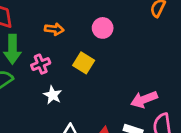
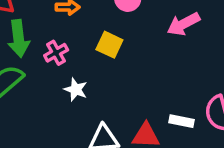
pink arrow: (144, 99) -> (183, 24), moved

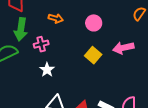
yellow square: (109, 45) -> (93, 55), moved

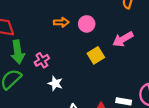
orange arrow: (56, 18) -> (61, 22), moved
yellow square: (93, 55) -> (96, 55), turned 35

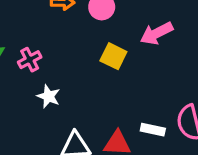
yellow square: (96, 55) -> (113, 56), turned -35

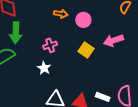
pink cross: (30, 60) -> (50, 45), moved

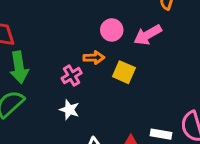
orange arrow: (61, 14) -> (94, 58), moved
pink arrow: (113, 40) -> (148, 35), moved

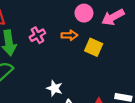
pink cross: (72, 76) -> (37, 35), moved
white star: (69, 110) -> (55, 88), moved

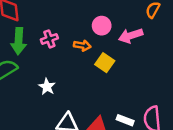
white star: (55, 88) -> (47, 87), moved

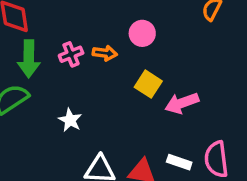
pink arrow: (131, 36) -> (182, 103), moved
orange arrow: (82, 46) -> (105, 53), moved

